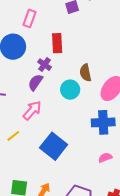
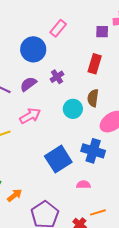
red rectangle: (57, 43) -> (95, 64), moved
purple semicircle: (35, 82) -> (28, 84), moved
blue square: (54, 146) -> (58, 159), moved

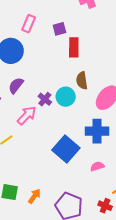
purple square: (102, 32) -> (59, 29), moved
purple cross: (57, 77) -> (45, 99), moved

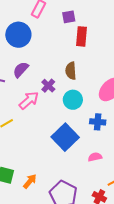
brown semicircle: (82, 81) -> (71, 71), moved
cyan circle: (66, 97) -> (73, 100), moved
blue cross: (97, 131) -> (98, 122), size x0.7

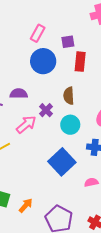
blue circle: (18, 35) -> (43, 61), moved
purple semicircle: (21, 70) -> (19, 94), turned 48

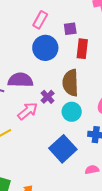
purple semicircle: (19, 94) -> (20, 80), size x1.4
brown semicircle: (69, 96) -> (70, 83), size x1.5

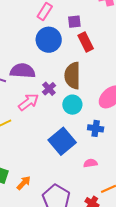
red rectangle: (82, 49) -> (86, 42), turned -36

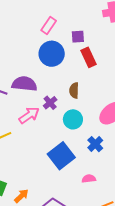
brown semicircle: (72, 76) -> (74, 90), size x0.6
blue cross: (96, 128) -> (95, 144), turned 35

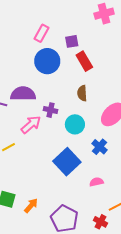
brown semicircle: (74, 90) -> (82, 93), moved
purple cross: (50, 103) -> (51, 110), turned -32

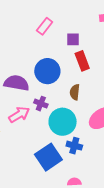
blue circle: (47, 61) -> (47, 71), moved
cyan circle: (75, 124) -> (63, 122), size x1.4
blue cross: (100, 147) -> (74, 146), moved, turned -35

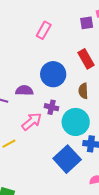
purple square: (73, 39) -> (87, 23), moved
purple semicircle: (16, 83) -> (24, 91), size x0.7

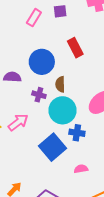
purple square: (87, 23) -> (60, 11), moved
brown semicircle: (83, 91) -> (60, 84), moved
pink arrow: (32, 121) -> (18, 122), moved

